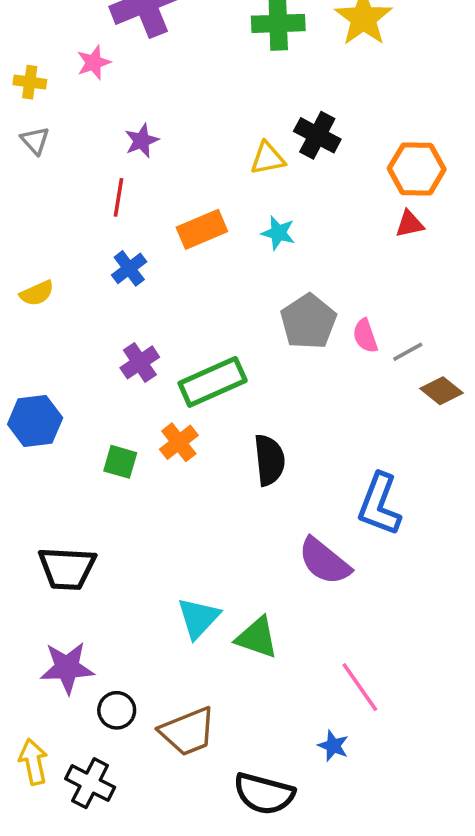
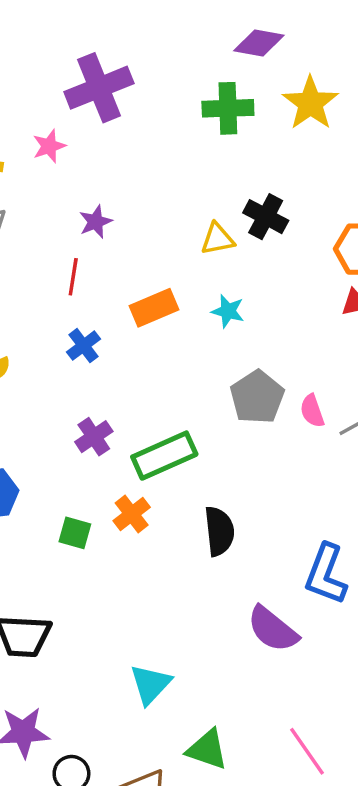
green triangle: (257, 638) -> (207, 750), moved

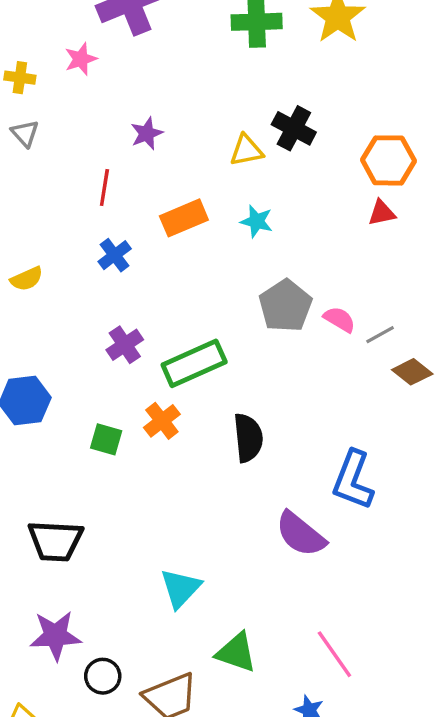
purple star: (96, 222) -> (147, 133), moved
pink semicircle: (312, 411) -> (339, 319), turned 140

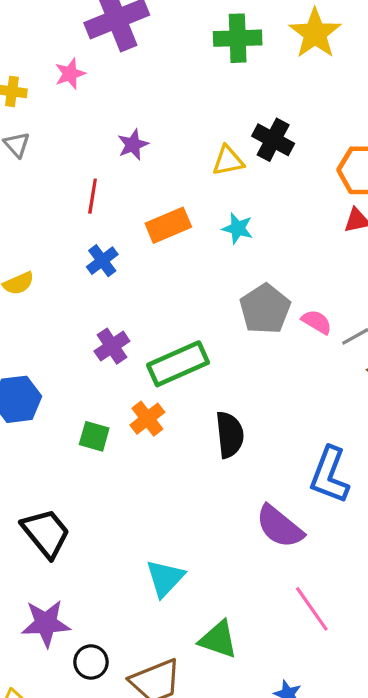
black trapezoid: (55, 541) -> (46, 533), turned -132
pink line: (334, 654) -> (312, 609), moved

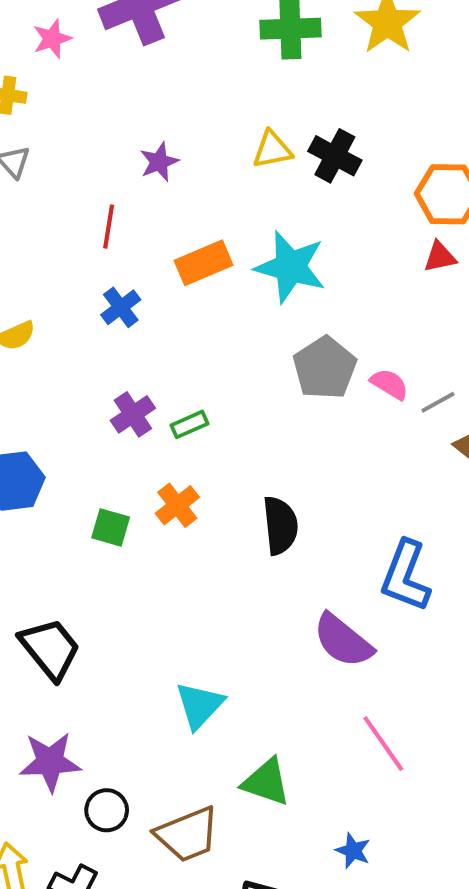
pink star: (70, 74) -> (52, 39), moved
yellow triangle: (228, 161) -> (272, 150), moved
cyan star: (238, 228) -> (290, 267), size x1.8
green rectangle: (178, 364) -> (189, 424), moved, size x0.5

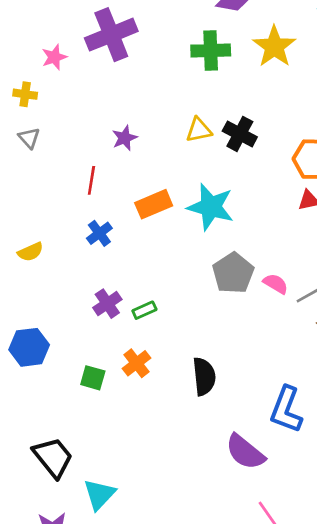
cyan triangle: (200, 705) -> (99, 494), moved

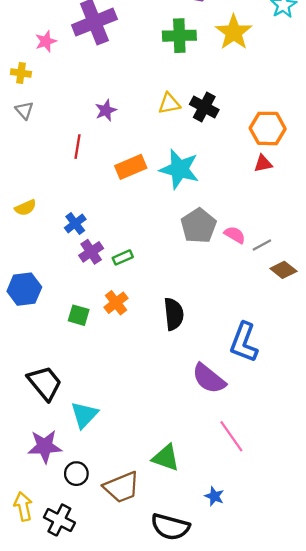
blue cross: (99, 233) -> (75, 224), moved

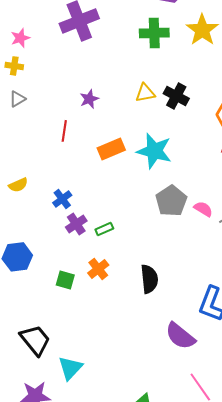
pink star: (46, 41) -> (20, 38), moved
gray triangle: (24, 110) -> (17, 99), turned 42

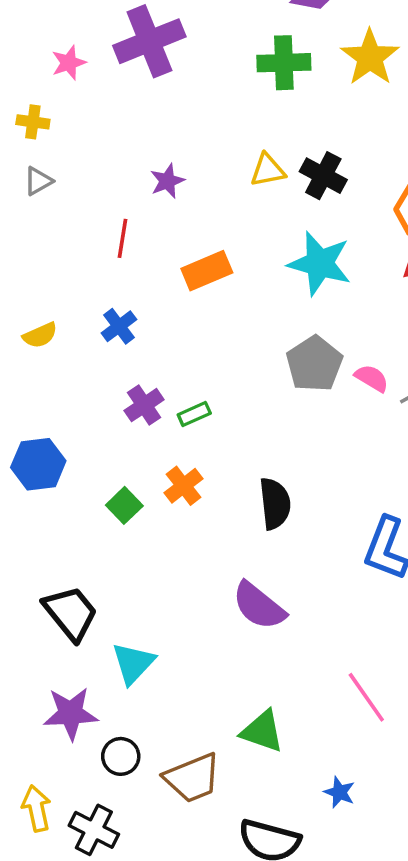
pink star: (20, 38) -> (69, 63), moved
cyan star: (154, 151) -> (320, 263), moved
blue cross: (62, 199) -> (119, 326), moved
green square: (65, 280) -> (124, 505), turned 30
purple semicircle: (180, 336) -> (259, 606), moved

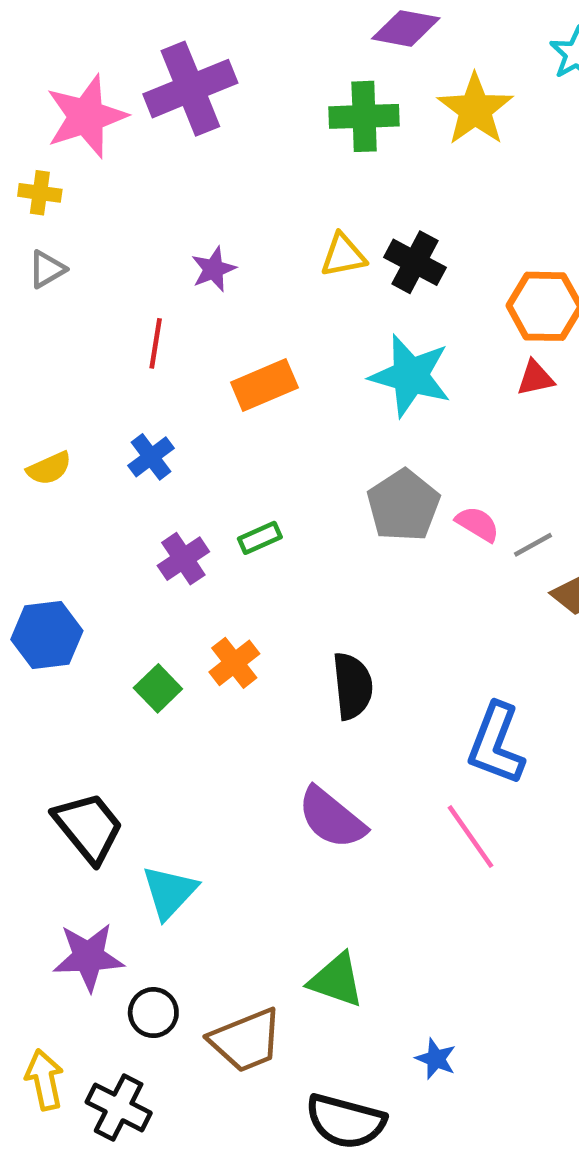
pink star: (69, 63) -> (86, 116), size x1.8
green rectangle: (194, 414) -> (260, 538), moved
pink line: (366, 697) -> (471, 837), moved

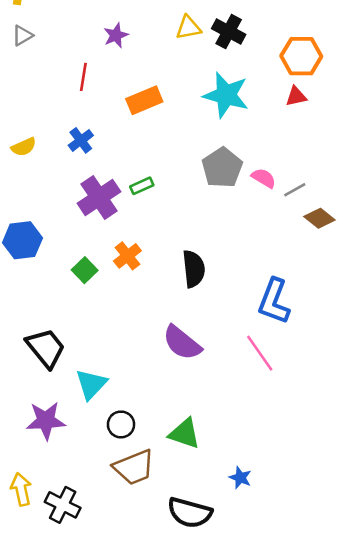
purple cross: (183, 559) -> (99, 198), size x1.5
black circle: (153, 1013) -> (121, 424), moved

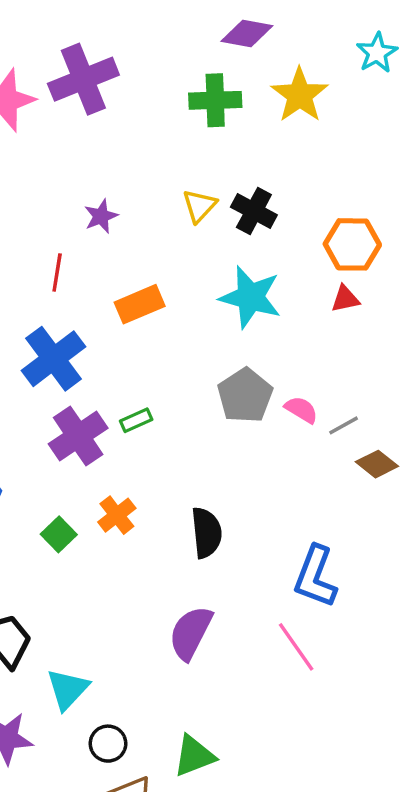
yellow triangle: (188, 28) -> (199, 206), turned -36
blue cross: (81, 140) -> (54, 359), size x1.8
purple semicircle: (182, 343) -> (191, 633), turned 78
green triangle: (185, 434) -> (194, 756), turned -40

